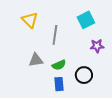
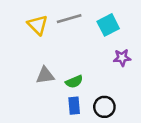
gray line: (55, 35) -> (69, 19), moved, turned 66
black circle: (84, 75) -> (104, 107), moved

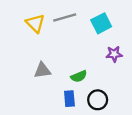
green semicircle: (74, 82) -> (79, 76), moved

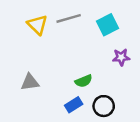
gray triangle: (42, 70) -> (30, 82), moved
blue rectangle: (69, 99) -> (74, 105), turned 63

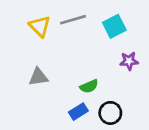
gray triangle: (30, 82) -> (38, 77), moved

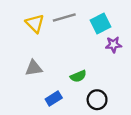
purple star: (129, 61) -> (113, 45), moved
blue rectangle: (78, 112) -> (54, 99), moved

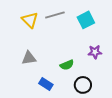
purple star: (113, 45) -> (95, 52), moved
blue rectangle: (54, 99) -> (46, 84), turned 64

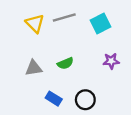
green semicircle: (67, 65) -> (65, 63), moved
black circle: (83, 85) -> (85, 100), moved

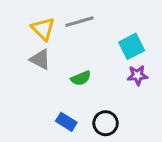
cyan square: (101, 23) -> (132, 46), moved
gray triangle: (34, 68) -> (40, 59), moved, turned 36

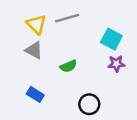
cyan square: (132, 46) -> (111, 39), turned -35
blue rectangle: (66, 122) -> (35, 94), moved

